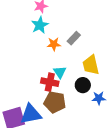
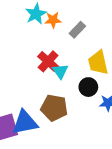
orange star: (54, 44) -> (53, 20), moved
red cross: (50, 82) -> (48, 61), moved, turned 30

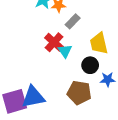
gray rectangle: (77, 30) -> (73, 21), moved
brown pentagon: (54, 108) -> (79, 93), moved

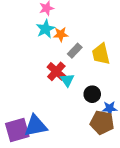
yellow trapezoid: (99, 43) -> (101, 54), moved
brown pentagon: (79, 93) -> (102, 122), moved

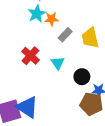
red cross: (56, 71) -> (30, 56), moved
blue triangle: (36, 126) -> (27, 107), turned 45

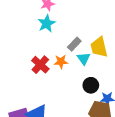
orange star: (51, 19) -> (61, 62), moved
cyan triangle: (58, 63) -> (84, 58), moved

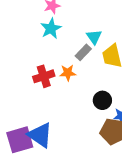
cyan triangle: (84, 58) -> (94, 37), moved
red cross: (40, 65) -> (44, 76), turned 30

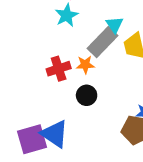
gray rectangle: (83, 52) -> (103, 42), size x1.6
black circle: (102, 100) -> (87, 95), moved

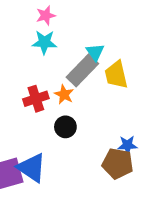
cyan star: (67, 15) -> (44, 42), turned 30
orange star: (85, 65) -> (64, 94), turned 30

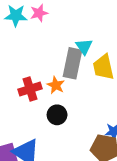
cyan star: (44, 42) -> (16, 16), moved
gray rectangle: (82, 70) -> (72, 63), turned -32

